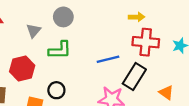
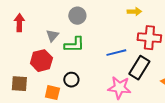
yellow arrow: (137, 17) -> (134, 12), moved
gray triangle: (34, 31) -> (52, 36), moved

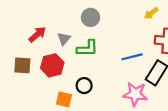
yellow arrow: (134, 12) -> (151, 13), turned 144
red arrow: (19, 23) -> (37, 34), moved, turned 48
brown square: (19, 84) -> (22, 65), moved

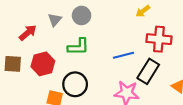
gray triangle: (64, 39) -> (55, 20), moved
black circle: (84, 86) -> (75, 84), size x1.5

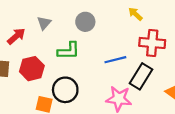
yellow arrow: (143, 11) -> (135, 14), turned 80
gray circle: (82, 15) -> (85, 22), moved

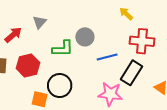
gray circle: (85, 22) -> (85, 37), moved

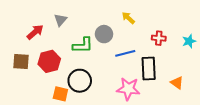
yellow arrow: (126, 14) -> (128, 18), moved
red cross: (142, 41) -> (159, 38), size x0.6
black rectangle: (131, 73) -> (149, 69), turned -35

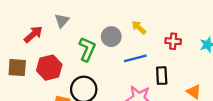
yellow arrow: (128, 18) -> (139, 27), moved
green L-shape: (83, 45) -> (87, 49), turned -65
black rectangle: (149, 69) -> (162, 76), size x0.7

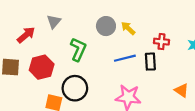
gray circle: (111, 37) -> (106, 26), moved
black rectangle: (162, 76) -> (150, 62), moved

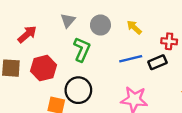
gray triangle: (54, 22) -> (68, 20), moved
gray circle: (106, 26) -> (100, 25), moved
black rectangle: (150, 62) -> (157, 62), turned 70

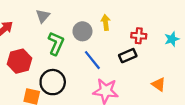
gray circle: (100, 25) -> (82, 31), moved
yellow arrow: (134, 27) -> (106, 23), turned 40
blue line: (131, 59) -> (92, 60), moved, turned 65

